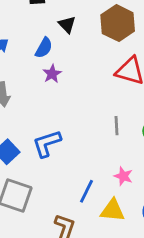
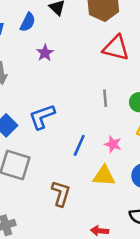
blue semicircle: (44, 48) -> (28, 22), moved
blue line: (86, 191) -> (79, 145), moved

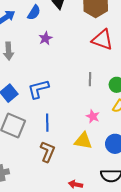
blue line: (79, 145) -> (47, 123), moved, turned -30

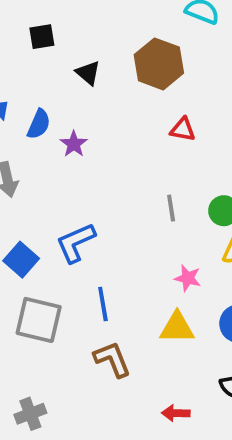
blue semicircle: (34, 13) -> (39, 124), moved
red triangle: (102, 40) -> (183, 129), size x0.6
brown L-shape: (47, 152) -> (112, 359), turned -35

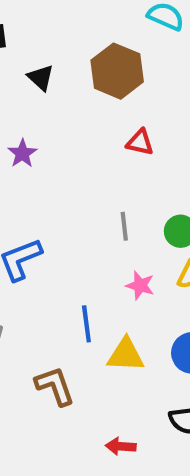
pink star: (188, 278) -> (140, 285), moved
blue line: (103, 304) -> (86, 324), moved

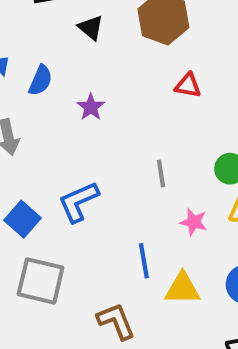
purple star: (22, 153) -> (91, 107), moved
gray line: (124, 226) -> (161, 174), moved

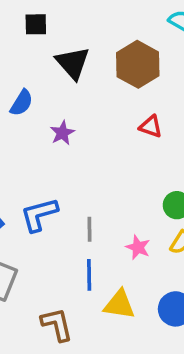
black triangle: (91, 28) -> (73, 63), size x1.5
gray line: (161, 174) -> (90, 229), moved

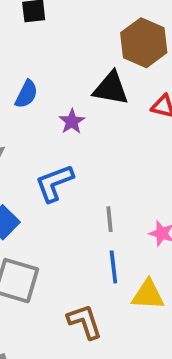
black triangle: (73, 63) -> (111, 88), moved, turned -33
blue L-shape: (39, 215) -> (54, 183), moved

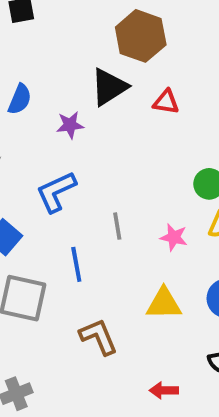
black triangle: (111, 88) -> (109, 87), turned -39
purple star: (72, 121) -> (70, 125), turned 30
blue line: (113, 267) -> (76, 264), moved

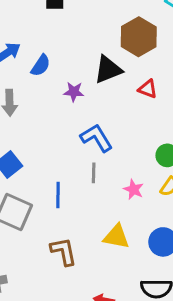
blue L-shape: (56, 192) -> (97, 138), moved, turned 72

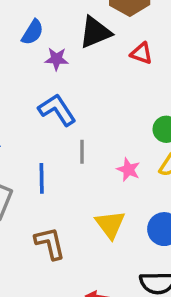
blue semicircle: (41, 65) -> (33, 32), moved
blue L-shape: (97, 138) -> (57, 110), moved
yellow triangle: (116, 237) -> (110, 224), turned 44

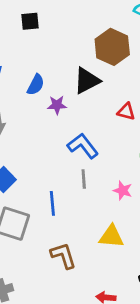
red triangle: (141, 53) -> (126, 112), moved
blue L-shape: (57, 110) -> (83, 146), moved
yellow triangle: (110, 224) -> (111, 236), turned -44

